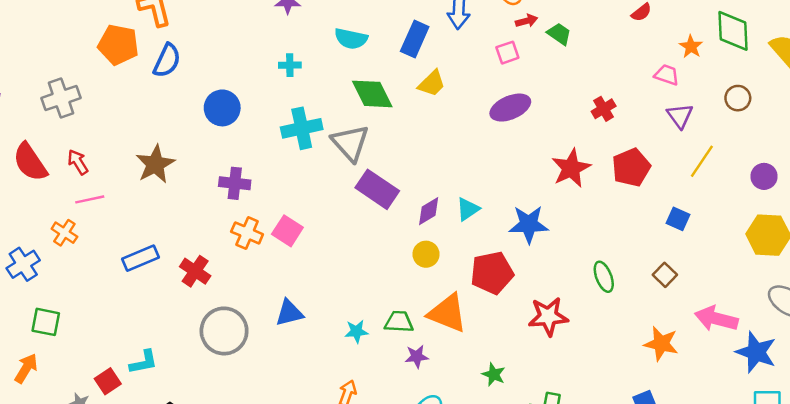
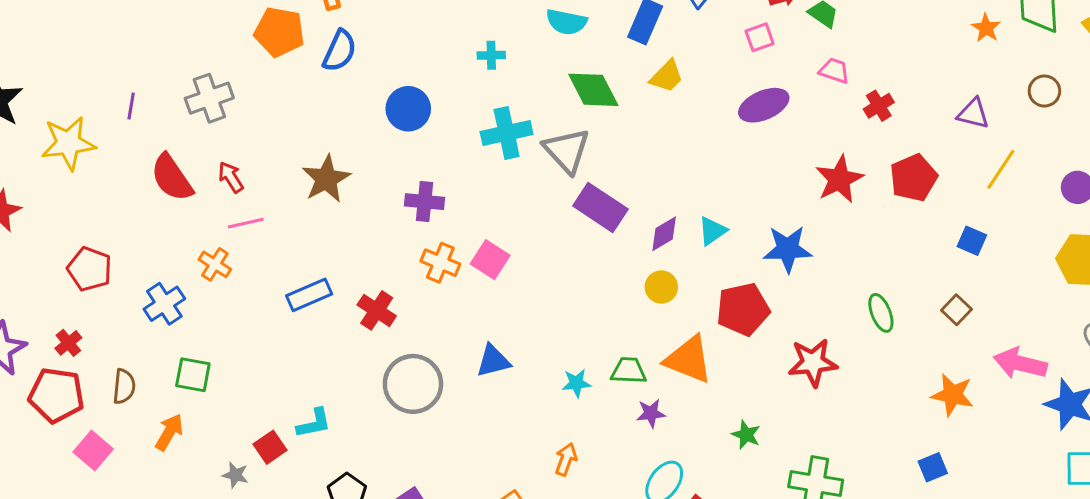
pink trapezoid: (667, 75) -> (834, 71), moved
purple triangle: (680, 116) -> (973, 114), turned -40

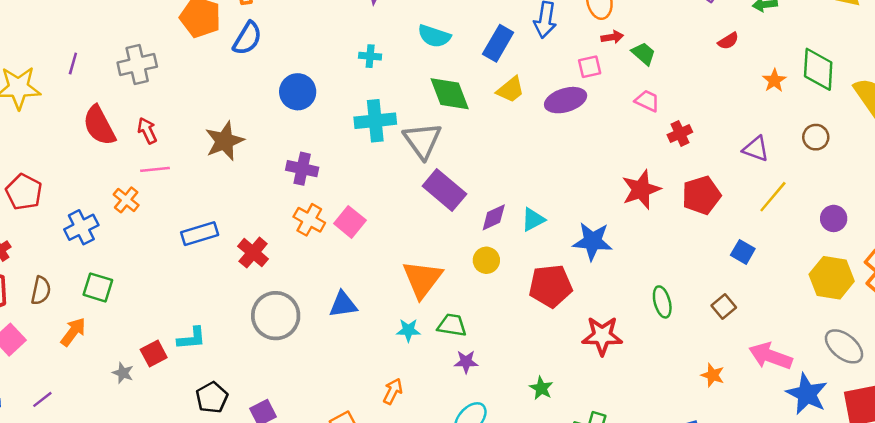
purple ellipse: (764, 105) -> (566, 100), moved
orange triangle: (688, 360) -> (422, 279), moved, turned 39
orange star: (953, 395) -> (713, 375), size x0.7

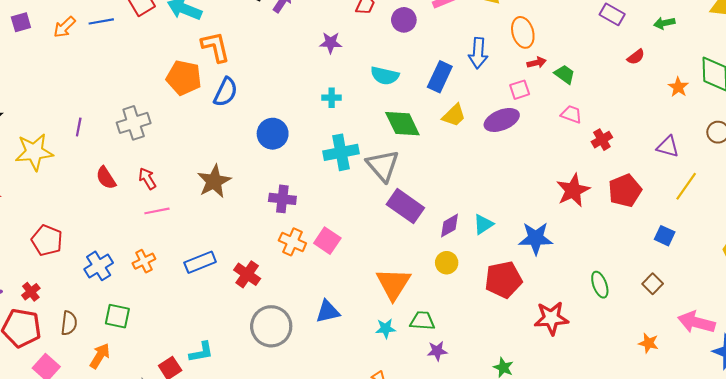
red semicircle: (99, 126) -> (106, 178), size x0.7
orange cross: (126, 200) -> (144, 261), moved, turned 30

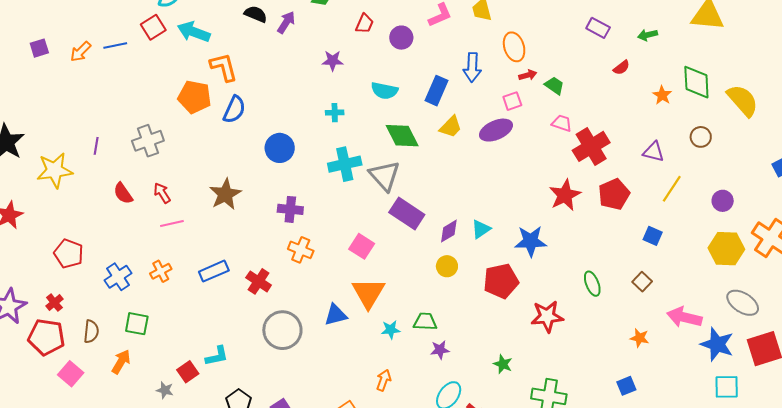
red cross: (602, 140) -> (591, 146), size x1.8
pink square: (327, 241) -> (362, 246), moved
orange triangle: (393, 284) -> (368, 293), moved

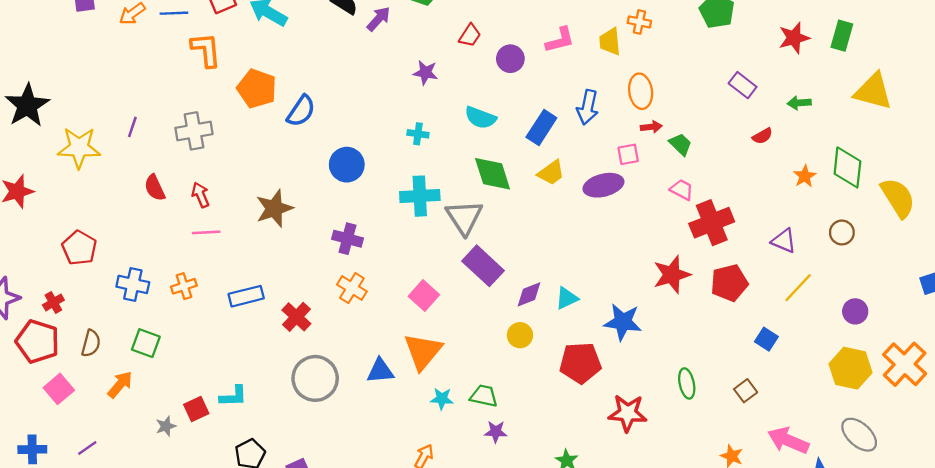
orange L-shape: (224, 67) -> (206, 50), moved
blue cross: (118, 277) -> (133, 284), turned 36
gray star: (165, 390) -> (166, 426), turned 30

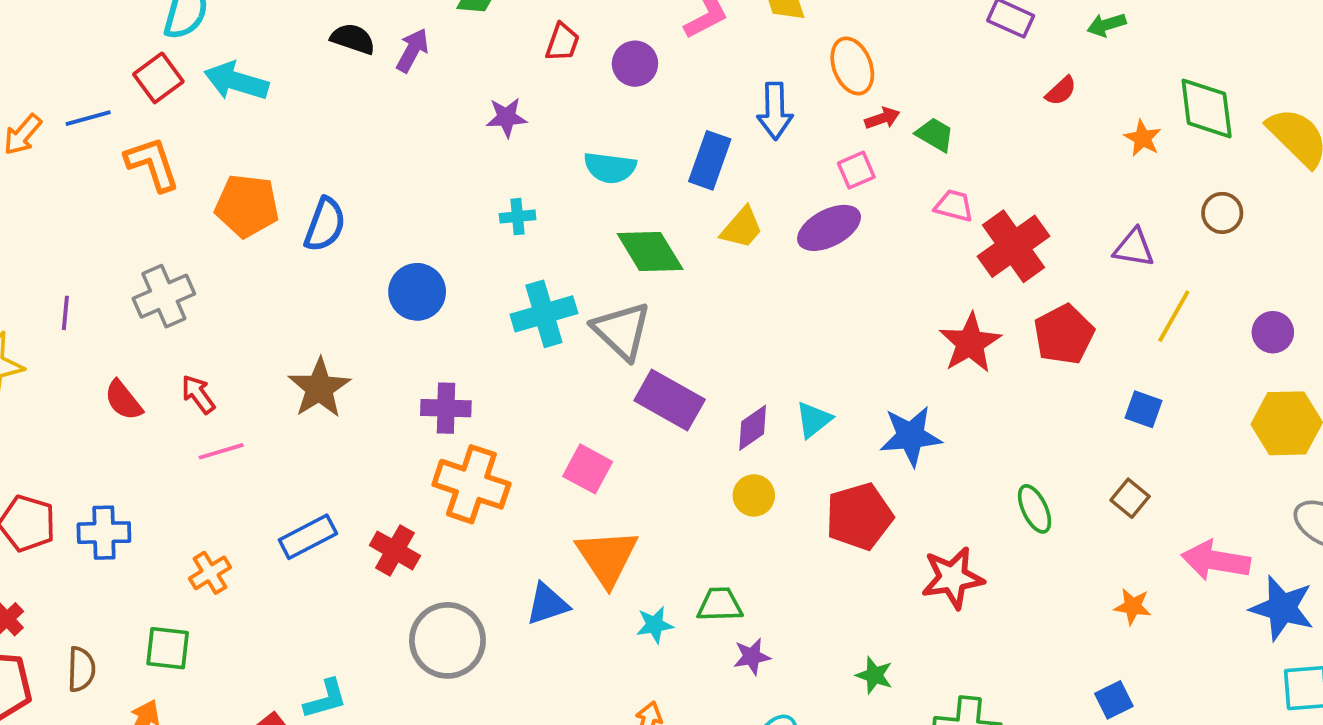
blue cross: (133, 284) -> (104, 533), moved
orange cross: (184, 286) -> (210, 573), moved
orange cross: (352, 288) -> (471, 484), size x1.5

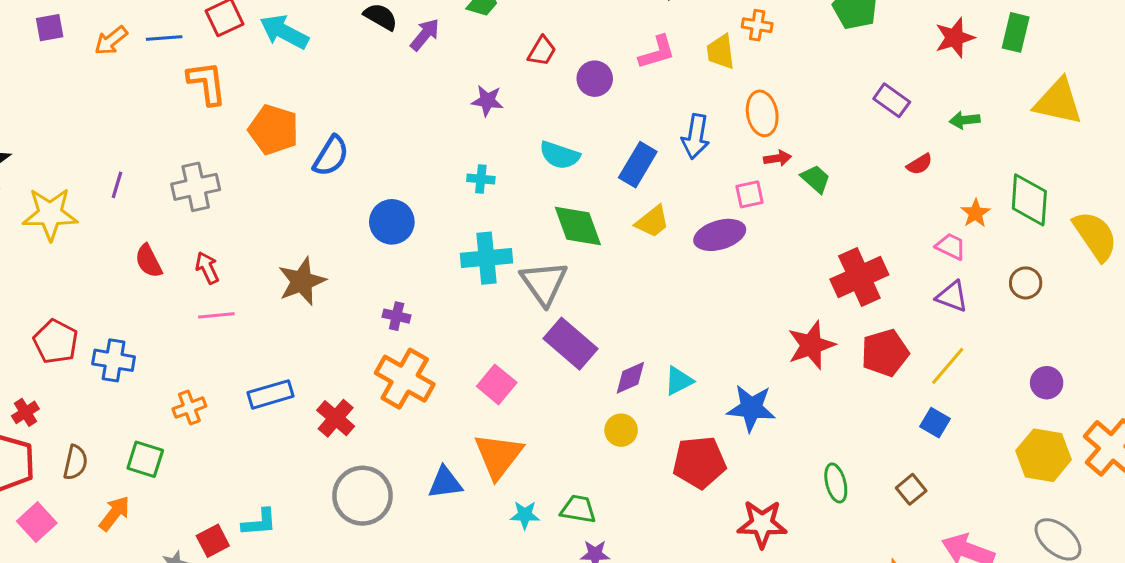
pink trapezoid: (954, 206) -> (951, 246), moved
yellow line: (1174, 316) -> (948, 366), moved
purple cross: (446, 408) -> (397, 316), size x0.7

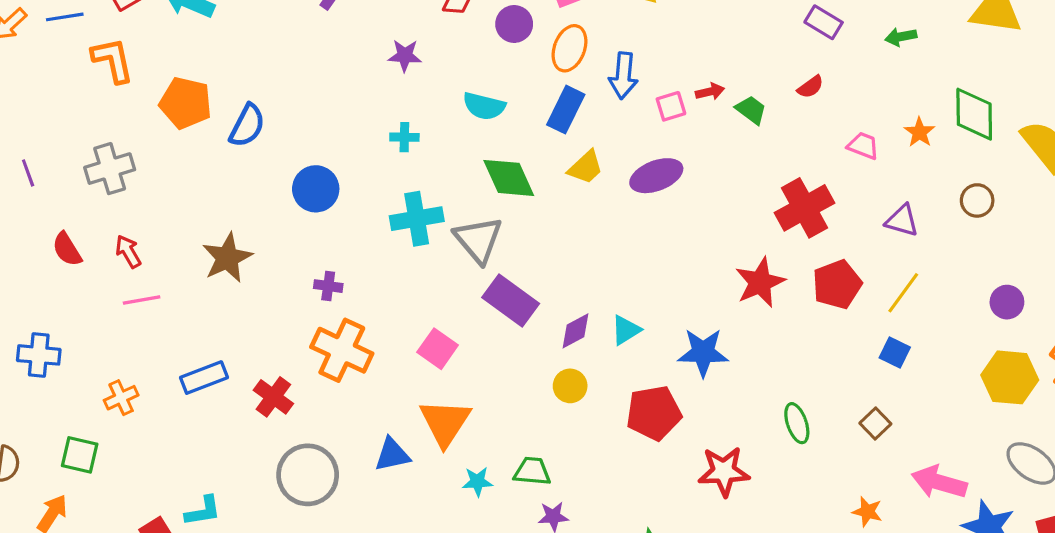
orange ellipse: (762, 113) -> (570, 48), moved, turned 36
red semicircle: (920, 164) -> (810, 87), moved
purple line: (117, 185) -> (28, 173), turned -32
pink square: (749, 194) -> (671, 106), moved
pink trapezoid: (951, 246) -> (863, 146), moved

